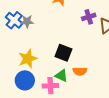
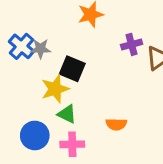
black square: (63, 53) -> (72, 69), moved
yellow star: (28, 59) -> (55, 89), moved
green triangle: (61, 76) -> (67, 114), moved

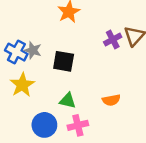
purple cross: (132, 44) -> (113, 39), moved
gray star: (41, 49) -> (33, 50), turned 30
yellow star: (55, 89) -> (22, 85), moved

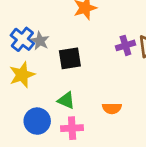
black square: (64, 61) -> (70, 58), turned -30

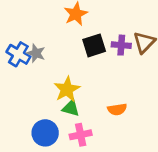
purple cross: (125, 45) -> (121, 45), turned 30
black square: (70, 58) -> (94, 45), moved
yellow star: (22, 75) -> (67, 89), moved

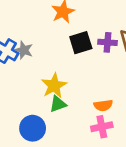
green triangle: (71, 108) -> (58, 104), turned -36
pink cross: (81, 135) -> (102, 127), moved

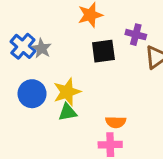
purple cross: (107, 42) -> (136, 35), moved
blue circle: (33, 128) -> (32, 94), moved

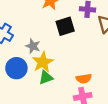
gray star: (42, 48) -> (33, 46), moved

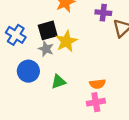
black square: (65, 26) -> (48, 30), moved
yellow star: (43, 62) -> (66, 41), moved

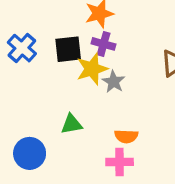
purple cross: (103, 13) -> (104, 44), moved
gray star: (46, 49) -> (114, 82), moved
blue circle: (28, 71) -> (30, 153), moved

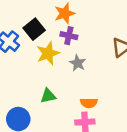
black square: (68, 49) -> (34, 29), moved, turned -30
yellow star: (92, 69) -> (48, 53), moved

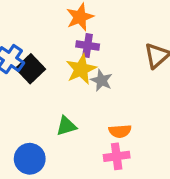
black square: (34, 29) -> (30, 69), moved
yellow star: (48, 53) -> (81, 69), moved

